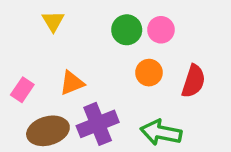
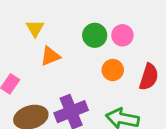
orange triangle: (72, 83) -> (50, 56), moved

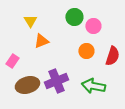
green circle: (95, 35) -> (74, 17), moved

